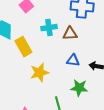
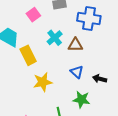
cyan cross: (49, 28) -> (55, 38), turned -35
blue triangle: (73, 60) -> (77, 72), turned 32

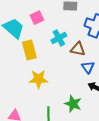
pink square: (33, 15) -> (37, 18), moved
blue triangle: (77, 72) -> (88, 67), moved

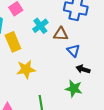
green star: (73, 104) -> (74, 89), moved

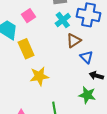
cyan cross: (40, 26) -> (63, 20), moved
brown triangle: (61, 34) -> (74, 41), turned -35

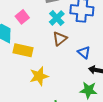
brown triangle: (74, 41) -> (60, 39), moved
yellow rectangle: (26, 49) -> (23, 50), turned -48

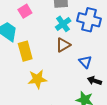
pink square: (22, 17) -> (25, 11), moved
yellow rectangle: (23, 50) -> (25, 51), turned 54

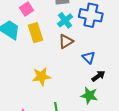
yellow rectangle: (25, 51) -> (36, 33), moved
black arrow: (94, 81) -> (98, 76), turned 128

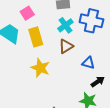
blue triangle: (89, 57) -> (88, 63), turned -32
yellow star: (41, 76) -> (40, 68), moved, turned 30

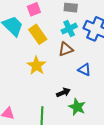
yellow rectangle: (36, 37) -> (38, 34), turned -30
black arrow: (98, 82) -> (63, 92), moved

